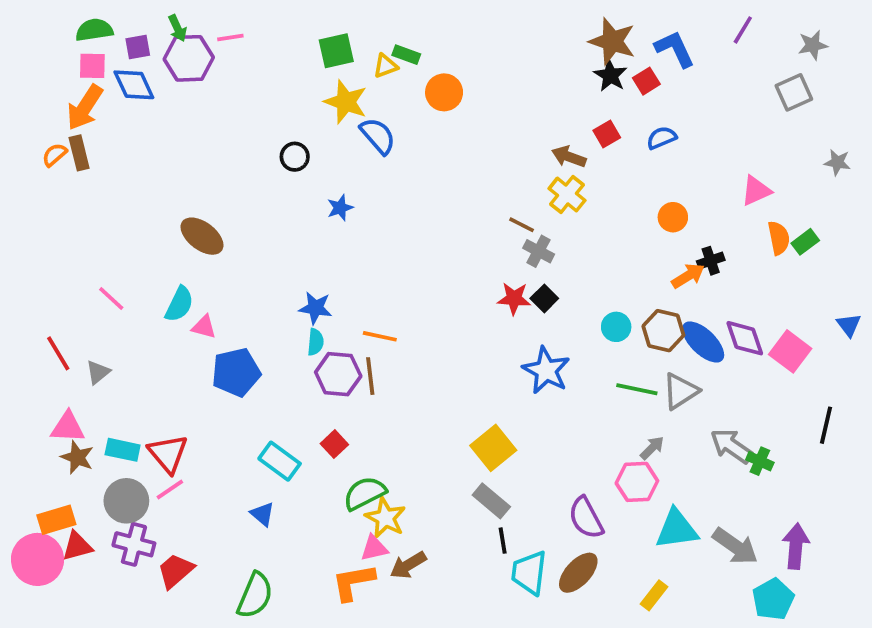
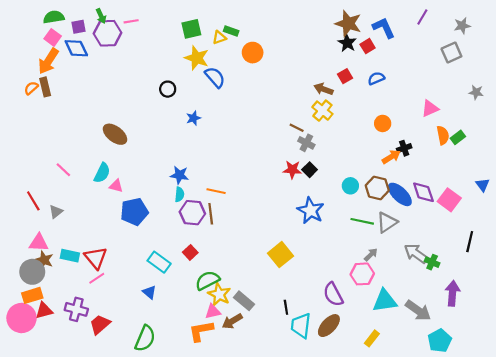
pink square: (92, 66) -> (53, 37), turned 35
gray circle: (126, 501) -> (32, 272), moved
gray rectangle: (491, 501) -> (244, 301), moved
purple arrow: (796, 546) -> (452, 293), moved

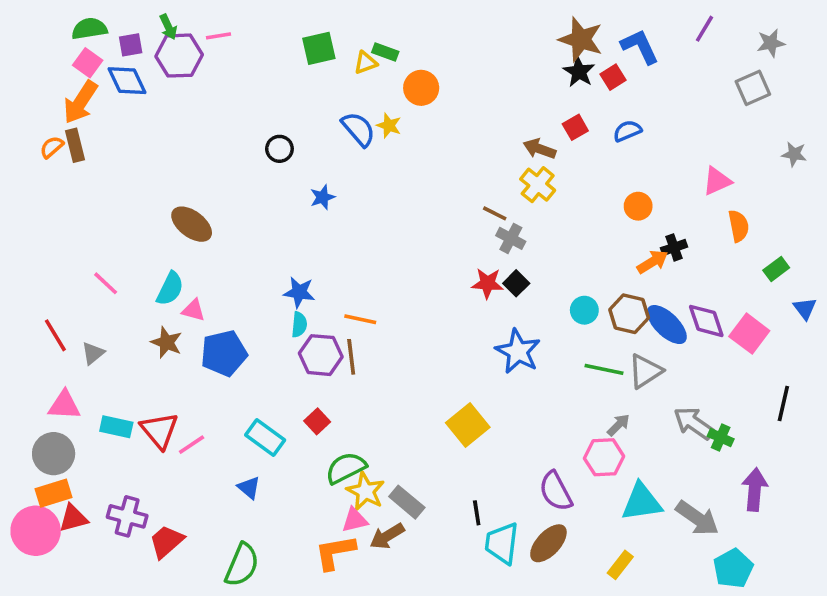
yellow star: (197, 58) -> (389, 125), moved, size x0.6
green rectangle: (458, 137) -> (776, 269), moved
brown star: (44, 260) -> (167, 342), moved
pink line: (97, 278) -> (192, 445), moved

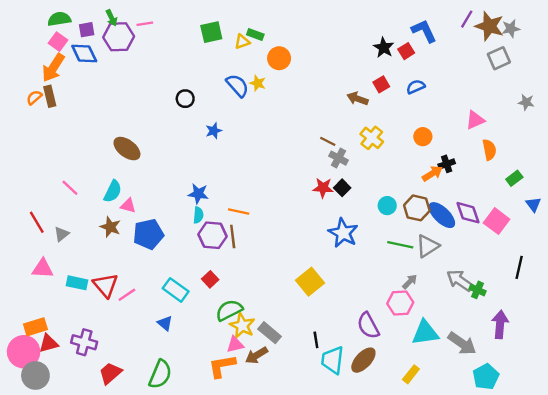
brown star: (581, 39) -> (489, 26), moved
yellow cross: (538, 185) -> (372, 138), moved
gray circle: (54, 454) -> (35, 376), moved
red trapezoid: (167, 542) -> (110, 373), moved

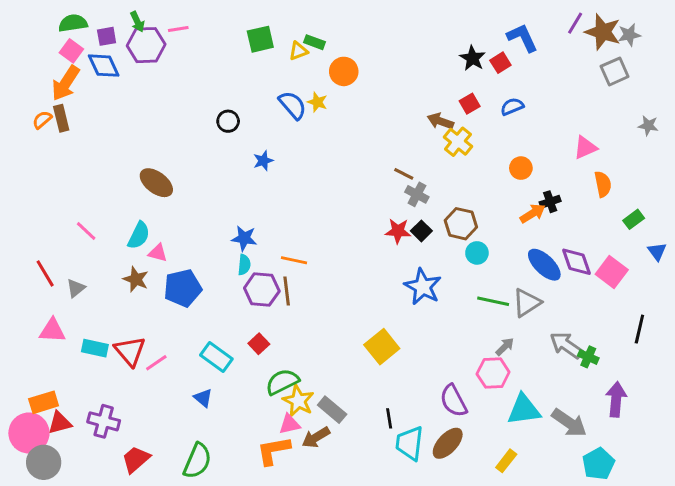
yellow cross: (372, 138) -> (458, 142), moved
brown hexagon: (417, 208) -> (461, 224), moved

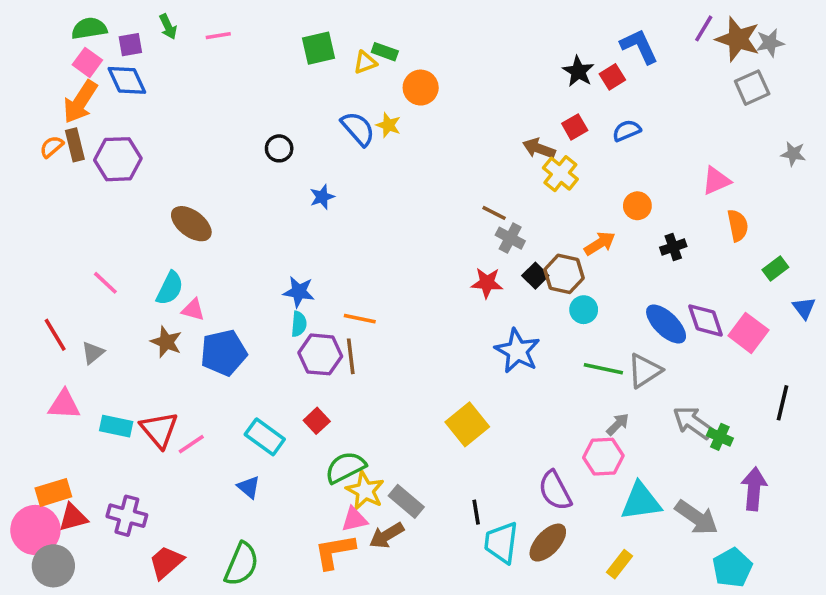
purple hexagon: (146, 45) -> (118, 159), moved
orange arrow: (533, 213) -> (600, 243), moved
black square: (421, 231) -> (535, 276), moved

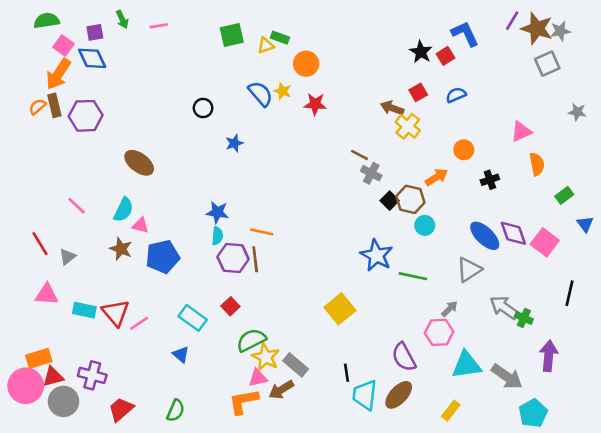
green semicircle: (89, 28) -> (47, 21), moved
red star: (487, 283) -> (315, 104), moved
green line: (603, 369) -> (413, 276), moved
green semicircle: (241, 564) -> (176, 411), size x0.7
gray circle: (53, 566) -> (64, 401), moved

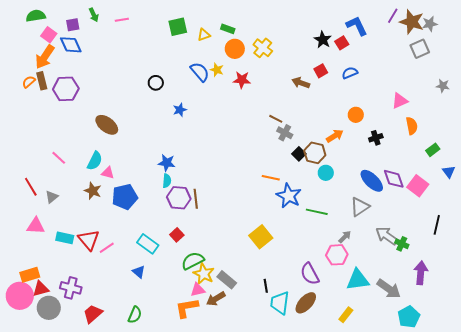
green rectangle: (280, 38) -> (228, 29), moved
yellow cross: (408, 126) -> (263, 48), moved
orange line: (262, 232) -> (271, 178), moved

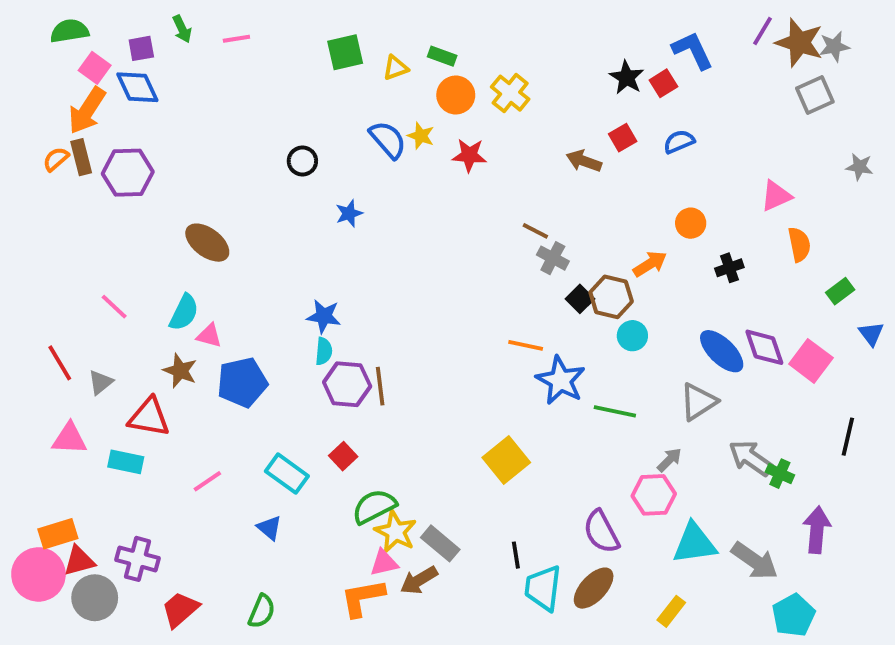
red triangle: (89, 240) -> (149, 417), moved, turned -40

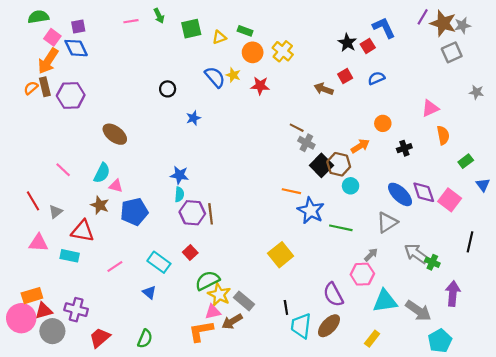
green arrow: (182, 29) -> (159, 16), moved
black square: (580, 299) -> (321, 165), size x1.5

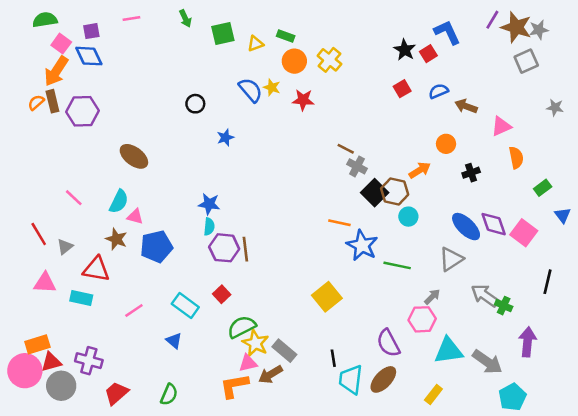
pink line: (131, 21) -> (131, 18), moved
brown arrow: (324, 89) -> (466, 106), moved

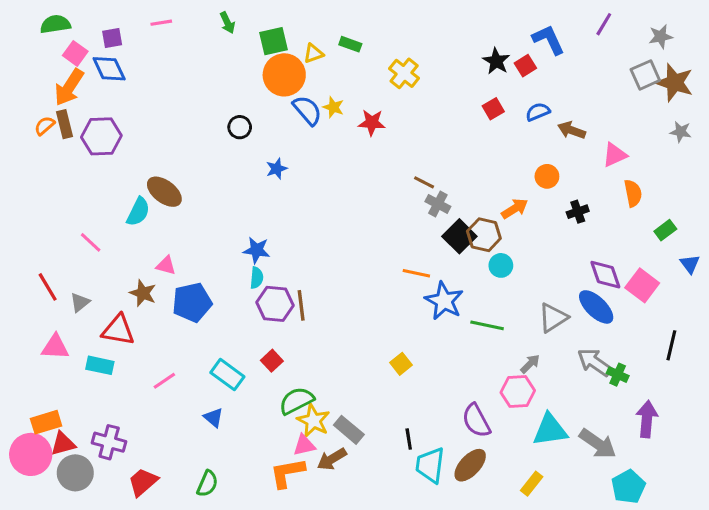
brown star: (516, 27) -> (674, 83), moved
orange circle: (294, 61) -> (284, 75), moved, size x1.4
cyan semicircle: (119, 201) -> (138, 212), moved
blue ellipse: (466, 227) -> (596, 307), moved
yellow square: (327, 297) -> (401, 364), size x0.6

